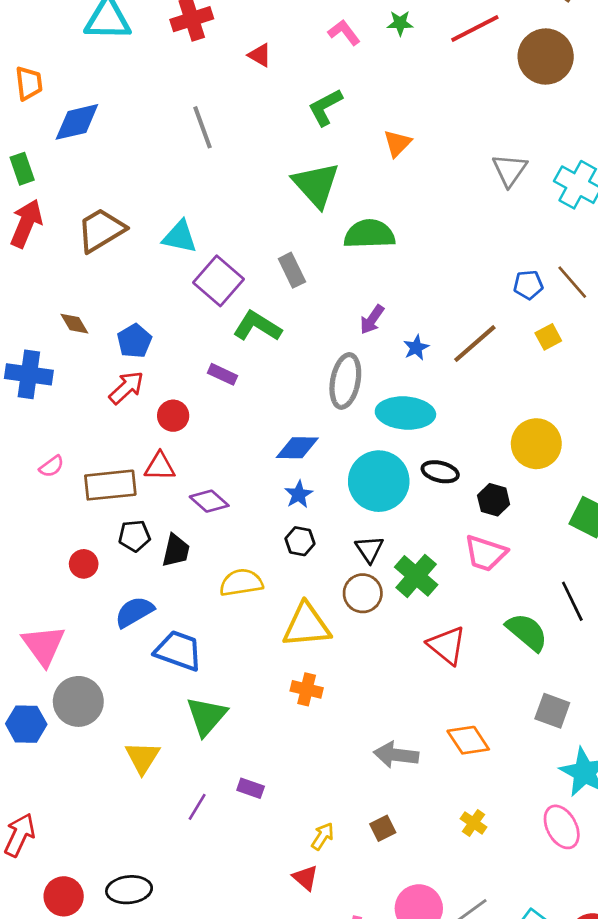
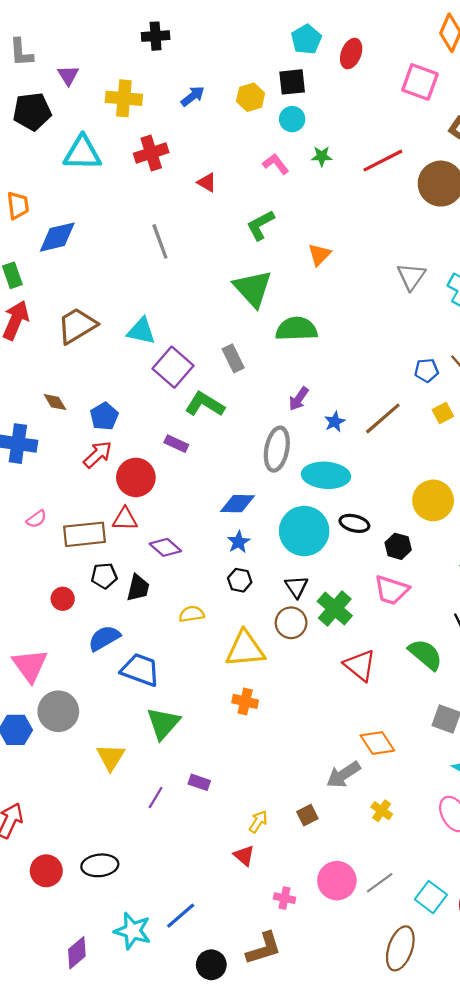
red circle: (173, 416) -> (136, 477), size x1.5
yellow semicircle: (241, 583) -> (192, 614), size x0.7
gray arrow: (396, 755) -> (343, 775), moved, turned -40

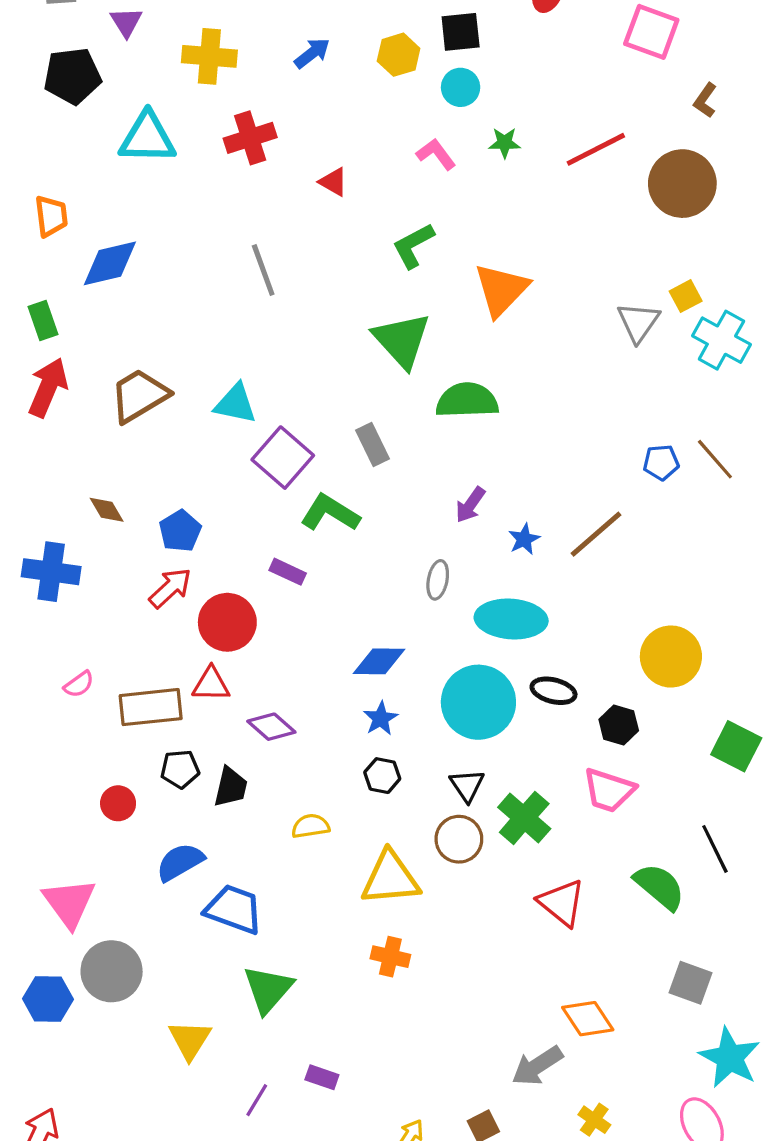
orange triangle: (319, 255) -> (501, 290), size x1.6
yellow square: (443, 413) -> (686, 296), moved
gray ellipse: (277, 449) -> (438, 580), size x0.6

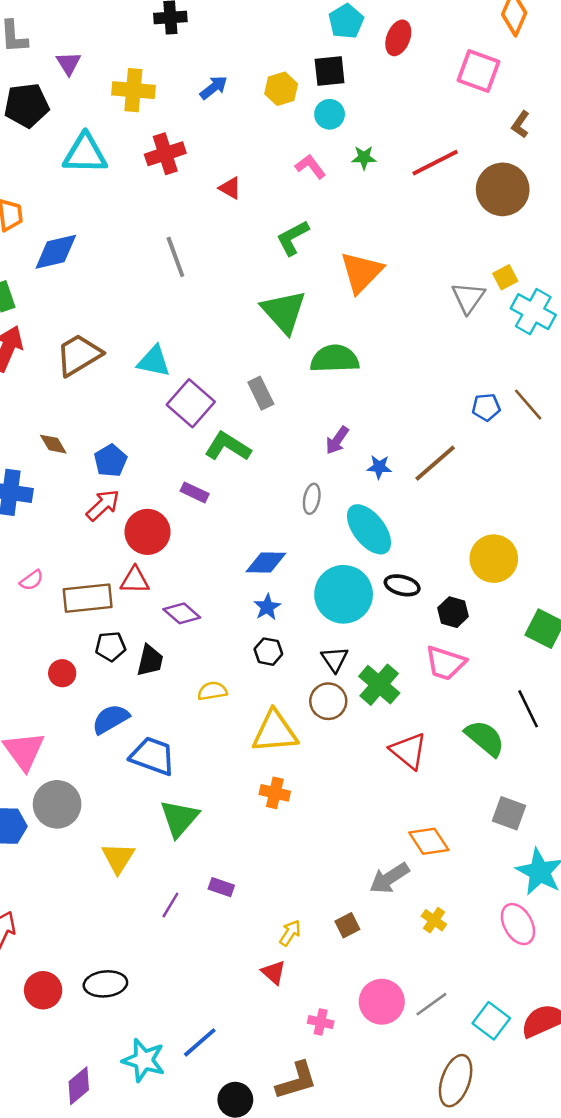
blue star: (524, 539) -> (379, 467), turned 30
cyan ellipse: (511, 619) -> (369, 529), turned 48

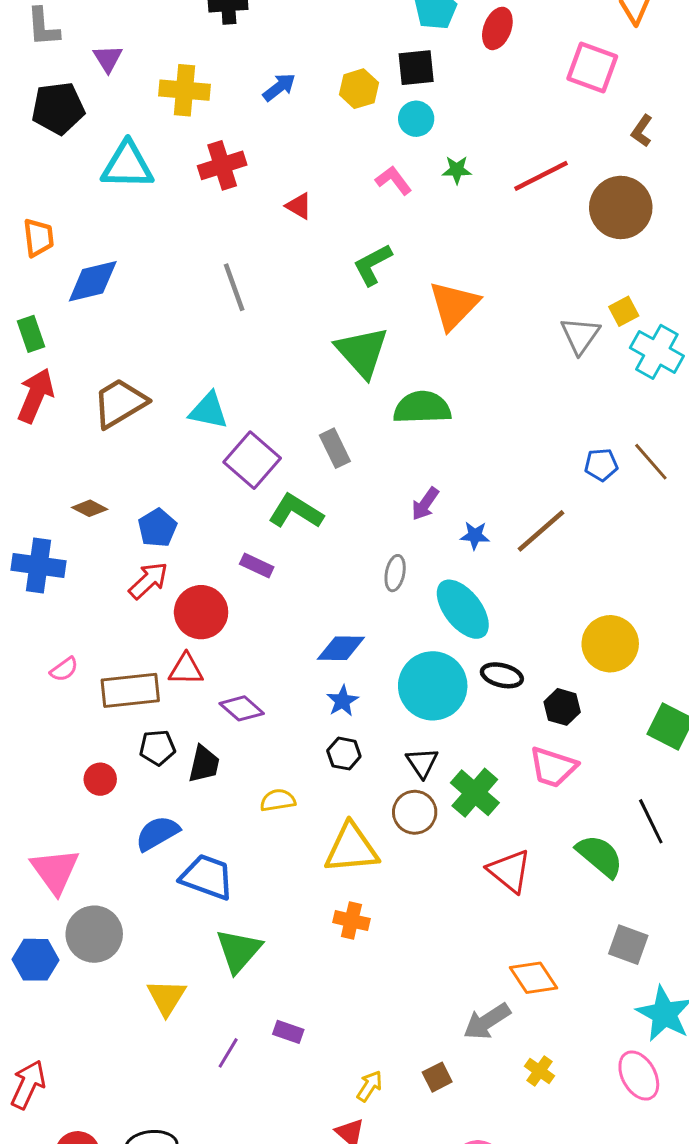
brown diamond: (53, 444) -> (90, 508), turned -32

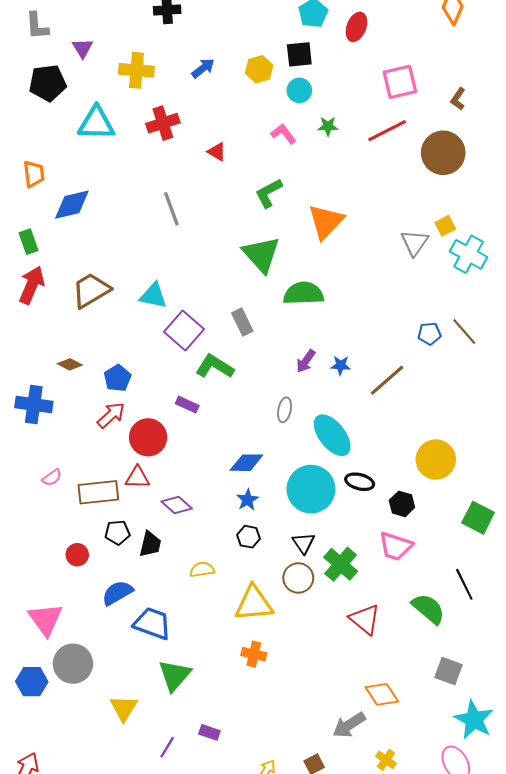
pink square: (592, 68) -> (400, 82), moved, turned -33
blue star: (475, 535) -> (341, 365), moved

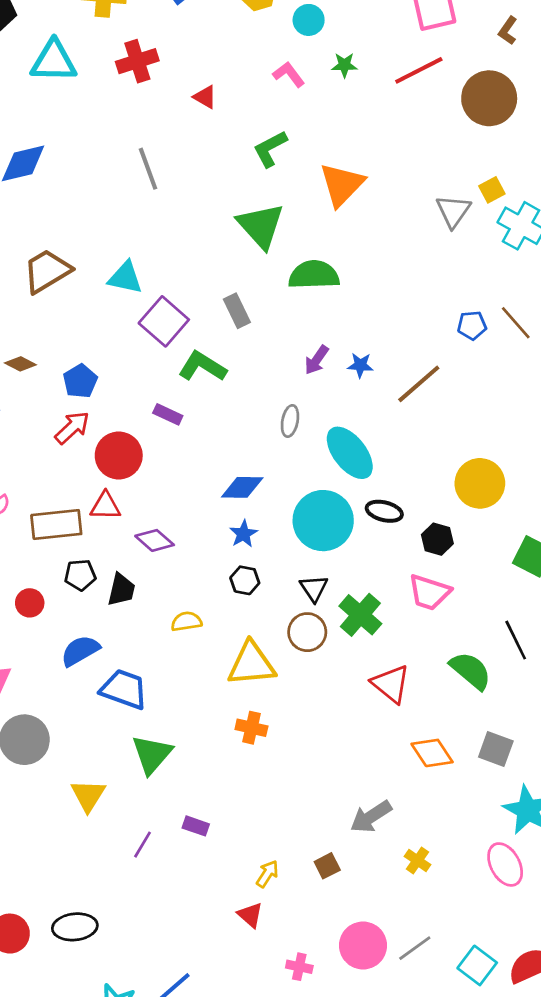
orange diamond: (382, 694) -> (432, 753), moved

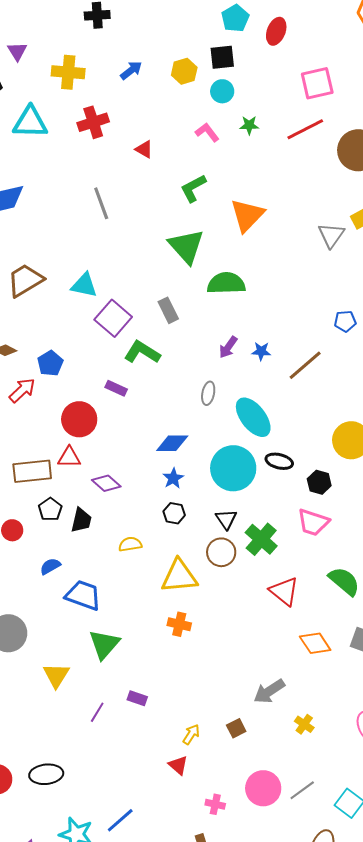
red arrow: (72, 428) -> (22, 390), moved
black pentagon: (80, 575) -> (50, 509), turned -30
blue semicircle: (80, 651) -> (50, 566), size x0.7

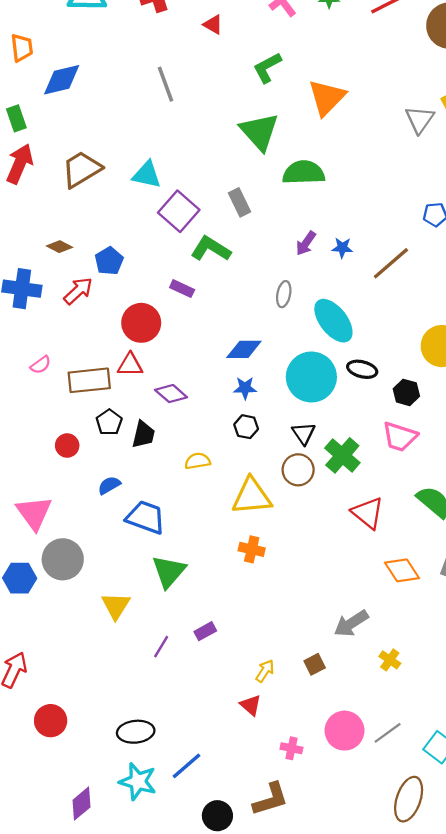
blue star: (173, 478) -> (245, 388), turned 30
purple rectangle: (137, 698) -> (205, 631), turned -48
black ellipse: (46, 774) -> (136, 732), moved

